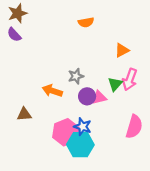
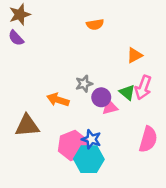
green triangle: (115, 84) -> (127, 92), turned -32
purple circle: (87, 96) -> (101, 97), moved
brown triangle: (24, 114) -> (27, 126), size x1.5

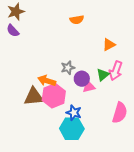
green triangle: (127, 92) -> (103, 75), turned 40
brown triangle: (27, 126) -> (34, 97), moved
pink hexagon: (73, 145) -> (54, 96), moved

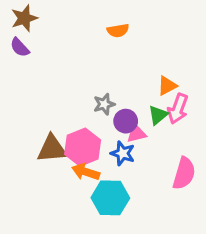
orange triangle: (109, 45) -> (167, 86), moved
orange arrow: (47, 81) -> (86, 172), moved
blue star: (74, 113) -> (123, 153), moved

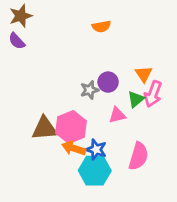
orange triangle: (167, 86) -> (144, 74), turned -36
purple circle: (126, 121) -> (108, 82), moved
blue star: (123, 153) -> (96, 150), moved
pink semicircle: (184, 173) -> (138, 156), moved

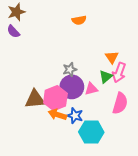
purple circle: (108, 82) -> (72, 87), moved, size x1.5
pink semicircle: (138, 156) -> (120, 103), moved
cyan hexagon: (95, 171) -> (91, 132), moved

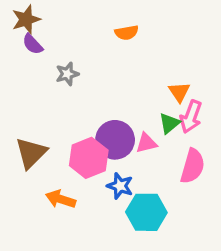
purple semicircle: (13, 31) -> (33, 44), moved
gray star: (70, 69) -> (67, 74), moved
brown triangle: (35, 99) -> (31, 153), moved, turned -40
orange arrow: (57, 115) -> (61, 199), moved

